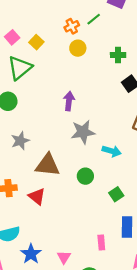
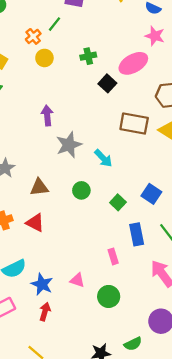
cyan arrow: (112, 151) -> (103, 158), turned 42
brown triangle: (48, 165) -> (39, 187), size x0.7
pink triangle: (64, 257) -> (77, 280), turned -32

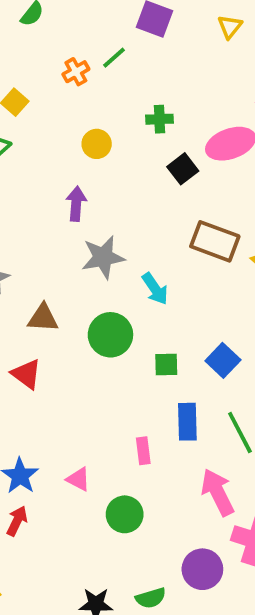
yellow circle: (44, 58) -> (97, 144), moved
green circle: (81, 190) -> (110, 335), size x1.5
green square: (118, 202) -> (166, 365), turned 35

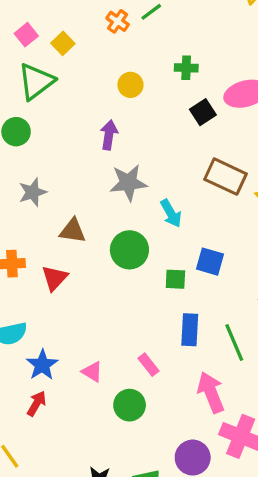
orange cross: (76, 72) -> (118, 21), turned -30
blue square: (223, 360) -> (210, 262), moved, turned -32
red triangle: (26, 374) -> (55, 278), turned 32
pink rectangle: (143, 451) -> (148, 365), moved, turned -35

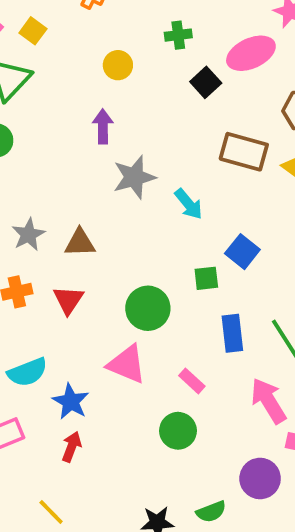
gray star: (33, 192) -> (28, 235), moved
green circle: (129, 250) -> (148, 308), moved
blue square: (210, 262) -> (242, 252), turned 32
pink triangle: (92, 372) -> (127, 364), moved, size x1.6

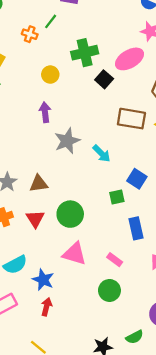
green cross: (178, 35) -> (85, 53), size x1.6
green circle: (148, 308) -> (70, 214), moved

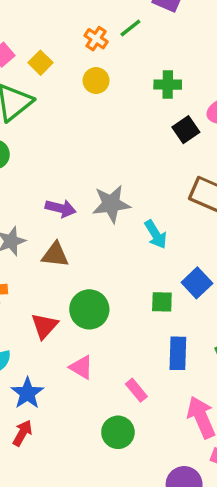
green cross: (85, 53) -> (168, 85), size x0.7
yellow circle: (50, 75) -> (96, 81), moved
purple arrow: (45, 112) -> (61, 208), moved, turned 96
red triangle: (35, 219) -> (44, 326), moved
pink triangle: (75, 254) -> (81, 367), size x0.7

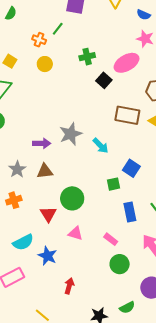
green circle: (118, 432) -> (120, 264), moved
red arrow: (22, 433) -> (69, 286), moved

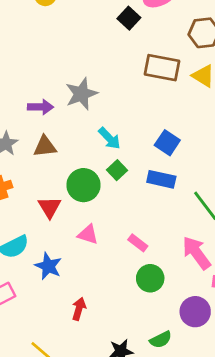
cyan arrow: (101, 146) -> (109, 138), moved
green square: (114, 184) -> (117, 170), moved, turned -32
blue rectangle: (130, 212) -> (161, 179), moved, turned -66

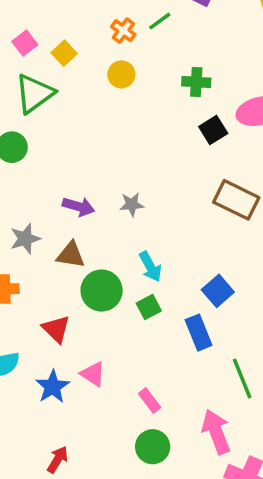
gray star: (81, 94) -> (132, 204), size x0.6
blue rectangle: (161, 179) -> (199, 333), turned 40
green circle: (83, 185) -> (102, 291), moved
red triangle: (50, 207) -> (56, 329), turned -30
blue star: (48, 266) -> (53, 387), moved

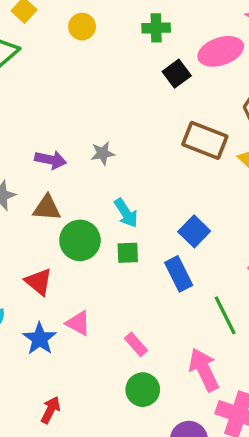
green square: (149, 307) -> (128, 253), turned 30

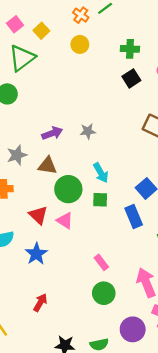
black square: (177, 74) -> (131, 78), moved
purple arrow: (51, 160) -> (52, 133), turned -36
pink triangle: (78, 323) -> (65, 221), moved

